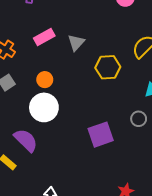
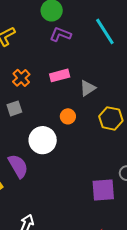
orange circle: (45, 80) -> (68, 116), moved
purple square: (101, 135) -> (103, 190), moved

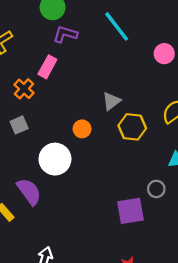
pink rectangle: (60, 75) -> (47, 67), moved, turned -42
gray triangle: (88, 88) -> (111, 101), moved

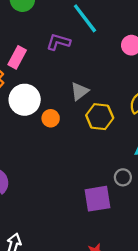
purple L-shape: (65, 34) -> (58, 42), moved
white circle: (55, 159) -> (25, 100), moved

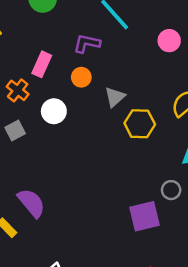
white circle: (25, 100) -> (54, 111), size x0.7
orange circle: (51, 118) -> (81, 77), moved

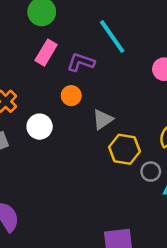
pink rectangle: (42, 64) -> (46, 53), moved
gray circle: (171, 190) -> (151, 172), moved

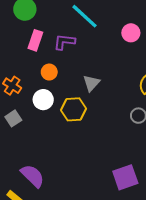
orange circle: (71, 96) -> (49, 72), moved
yellow hexagon: (124, 149) -> (74, 109), moved

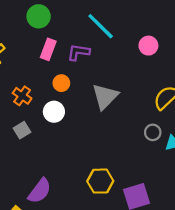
gray triangle: (91, 83) -> (105, 96), size x1.5
yellow hexagon: (74, 109) -> (100, 181), moved
purple semicircle: (33, 176) -> (40, 191), turned 80

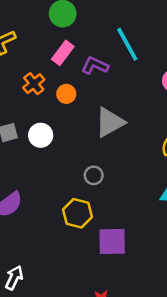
orange cross: (22, 96) -> (34, 84), moved
white circle: (54, 112) -> (41, 135), moved
gray circle: (153, 132) -> (94, 175), moved

